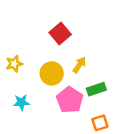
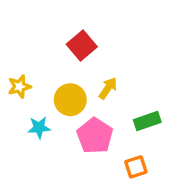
green rectangle: (96, 89) -> (147, 121), moved
cyan star: (21, 102) -> (39, 128), moved

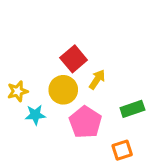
red square: (82, 46) -> (74, 59), moved
yellow star: (19, 87) -> (18, 91), moved

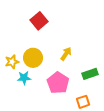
red square: (74, 59) -> (39, 21), moved
yellow circle: (63, 90) -> (33, 58), moved

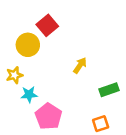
yellow circle: (33, 58) -> (28, 45), moved
pink pentagon: (58, 83) -> (48, 116), moved

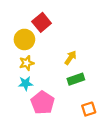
yellow star: (15, 75) -> (27, 63), moved
green rectangle: (109, 90) -> (76, 79), moved

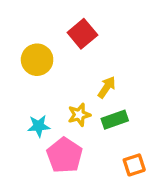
red square: (42, 22) -> (82, 34), moved
yellow star: (27, 63) -> (79, 115), moved

